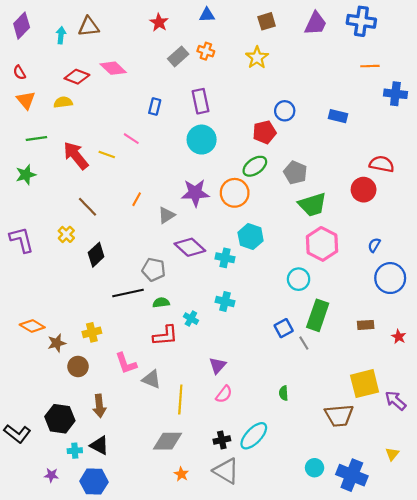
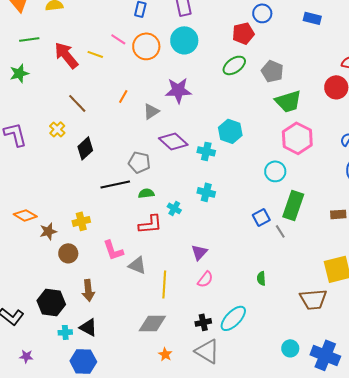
orange circle: (235, 193) -> (146, 46), moved
purple star: (51, 475) -> (26, 356), moved

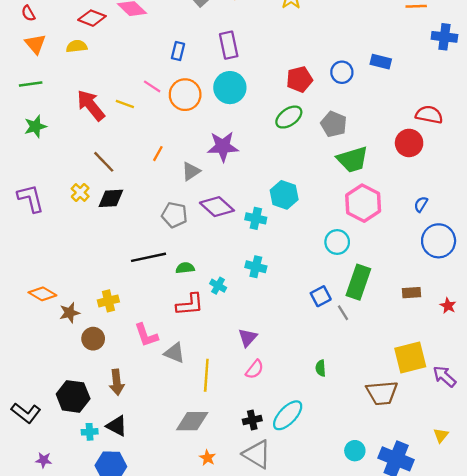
blue circle: (262, 13) -> (342, 72), moved
green line: (29, 39) -> (31, 84), moved
black diamond: (85, 148) -> (111, 198), moved, turned 40
gray pentagon: (139, 162) -> (174, 215), moved

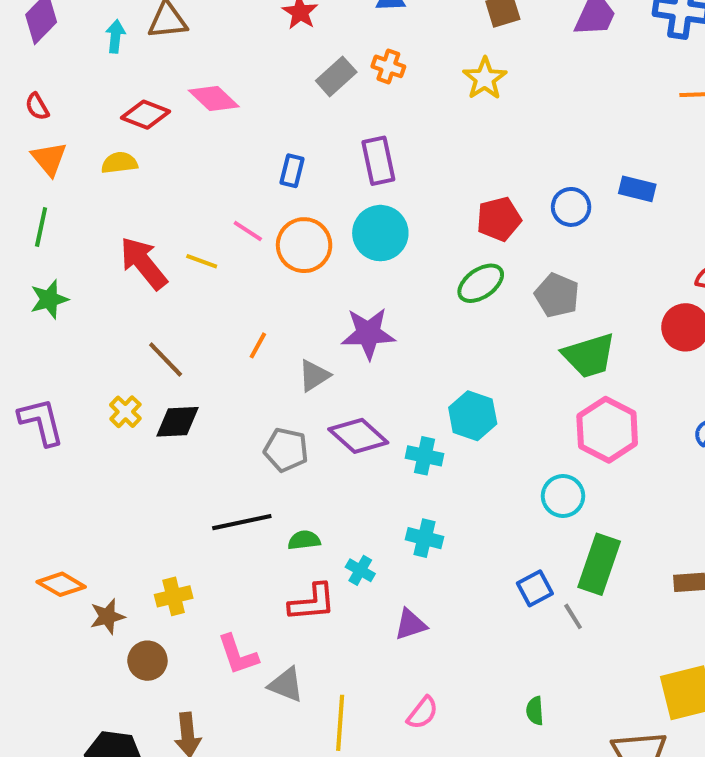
green line: (31, 84) -> (41, 227), turned -70
purple triangle: (248, 337) -> (410, 624), moved, turned 30

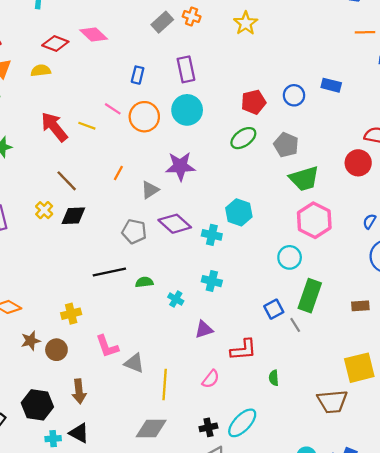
red L-shape: (312, 602) -> (243, 350), moved
brown star: (107, 616) -> (31, 341), moved

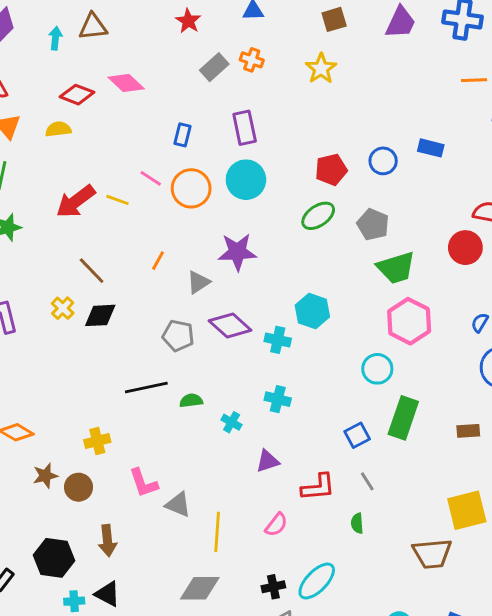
red arrow: (54, 127) -> (76, 201), turned -88
gray line: (295, 325) -> (367, 481), moved

